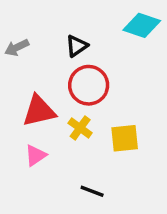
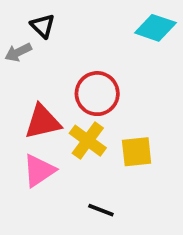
black triangle: (77, 46) -> (43, 26), moved, turned -40
yellow cross: (80, 128) -> (88, 141), size x1.4
pink triangle: (36, 155) -> (39, 171), size x1.4

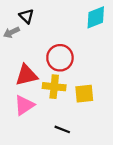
cyan diamond: (155, 28) -> (96, 17), turned -40
yellow cross: (88, 141) -> (54, 87), turned -30

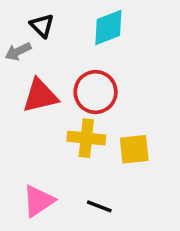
cyan diamond: (96, 17) -> (108, 27), moved
red triangle: (26, 75) -> (40, 96), moved
pink triangle: (24, 105) -> (38, 201), moved

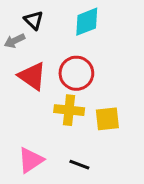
red triangle: (40, 96) -> (32, 76), turned 48

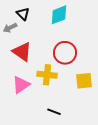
red circle: (76, 73) -> (65, 53), moved
yellow square: (107, 119) -> (84, 81), moved
pink triangle: (31, 160) -> (21, 85), moved

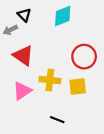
red circle: (65, 53) -> (84, 57), moved
yellow square: (84, 81) -> (78, 86), moved

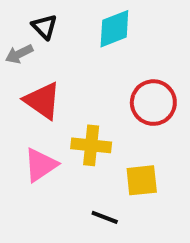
yellow square: (78, 86) -> (142, 180), moved

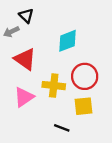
cyan diamond: (114, 29) -> (67, 41), moved
red circle: (153, 103) -> (85, 76), moved

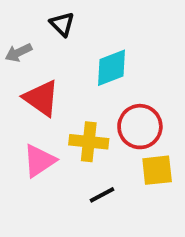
black triangle: (26, 16) -> (62, 24), moved
yellow square: (83, 106) -> (157, 170), moved
black line: (62, 128) -> (102, 195), moved, turned -49

